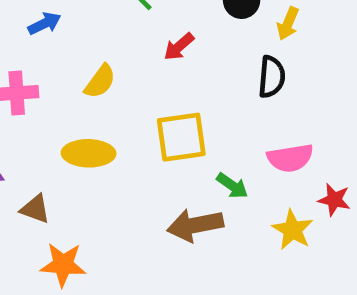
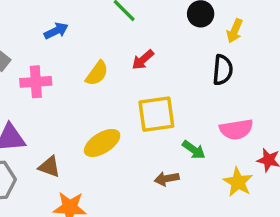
red arrow: (179, 47) -> (143, 60), moved
yellow ellipse: (89, 153) -> (102, 143), moved, turned -33
brown arrow: (195, 225) -> (167, 179), size x0.6

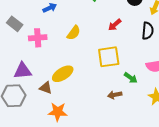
red arrow: (143, 60) -> (115, 25), moved
yellow ellipse: (102, 143) -> (63, 74), moved

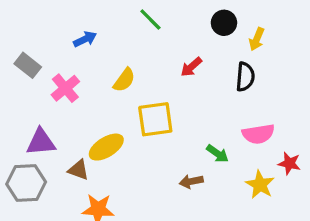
pink cross: (38, 38) -> (65, 88), turned -36
yellow square: (109, 57) -> (155, 119), moved

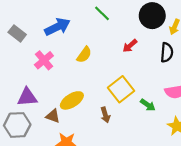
black circle: (224, 23) -> (152, 16), size x1.5
blue arrow: (85, 39) -> (57, 27), size x1.6
gray rectangle: (28, 65) -> (17, 33), moved
yellow square: (155, 119) -> (121, 89), moved, turned -30
brown arrow: (191, 181) -> (105, 115), moved, turned -96

